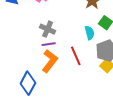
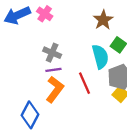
cyan semicircle: (90, 33) -> (100, 57), size x1.5

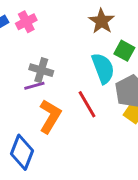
pink cross: (45, 14) -> (26, 22), turned 35
purple line: (53, 70) -> (34, 86), moved

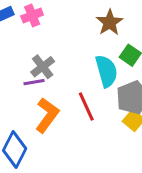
gray cross: (41, 70) -> (43, 67), turned 30

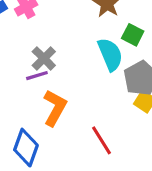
red line: (86, 106) -> (101, 140), moved

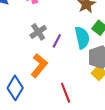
purple line: (37, 76) -> (57, 41), moved, turned -56

